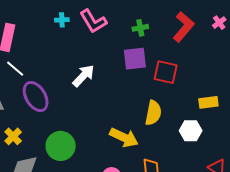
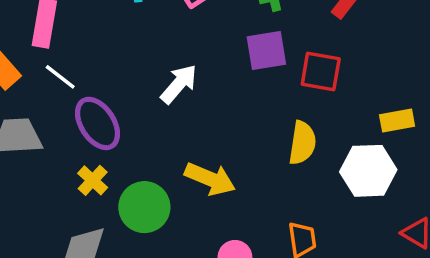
white hexagon: (191, 131) -> (368, 171), size x1.4
yellow cross: (13, 136) -> (93, 180), moved
yellow arrow: (124, 137) -> (210, 179), moved

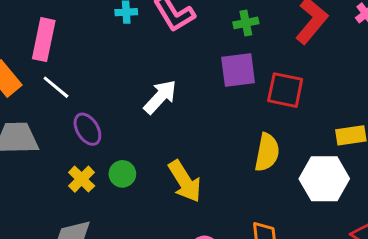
purple ellipse: (97, 123) -> (87, 129), size x0.7
yellow arrow: (210, 179) -> (185, 181), turned 33
green circle: (144, 207) -> (122, 174), moved, size x0.6

